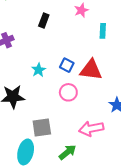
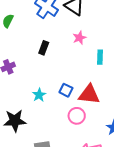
pink circle: (68, 92) -> (77, 116), moved

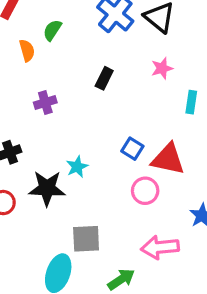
cyan star: (39, 95) -> (77, 167), moved

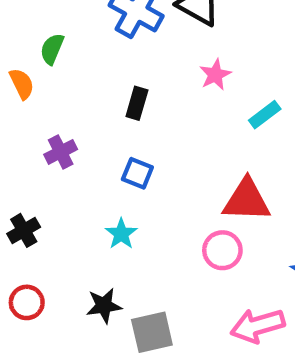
cyan rectangle: (191, 102) -> (265, 115), turned 55
blue square: (132, 149) -> (137, 173), moved
black star: (47, 188) -> (104, 306), moved, size x0.7

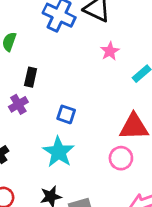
black rectangle: (137, 103) -> (31, 77), moved
cyan star: (121, 234) -> (59, 152), size x1.6

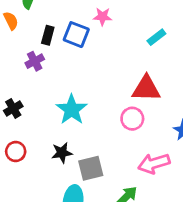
pink star: (110, 51) -> (102, 17), moved, turned 30
blue square: (66, 114) -> (76, 35), moved, size x1.4

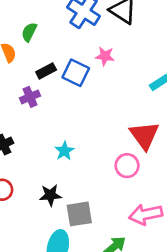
black rectangle: (48, 35) -> (46, 71), turned 42
red triangle: (146, 89) -> (144, 135), turned 48
cyan star: (72, 110) -> (64, 151), size x0.6

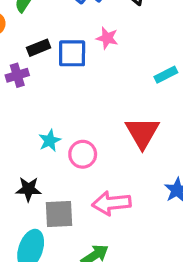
blue square: (76, 73) -> (72, 53), turned -32
pink circle: (127, 166) -> (83, 154), moved
pink arrow: (146, 214) -> (111, 203), moved

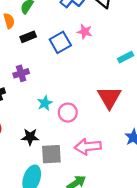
black rectangle: (39, 48) -> (28, 37), moved
blue square: (72, 53) -> (60, 42), turned -30
purple cross: (17, 75) -> (21, 73), moved

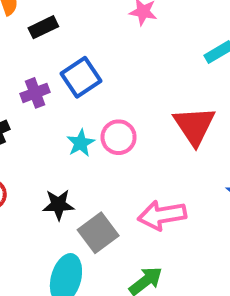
blue square: (60, 42) -> (81, 77), moved
pink circle: (68, 113) -> (119, 137), moved
gray square: (51, 154) -> (98, 233), turned -30

